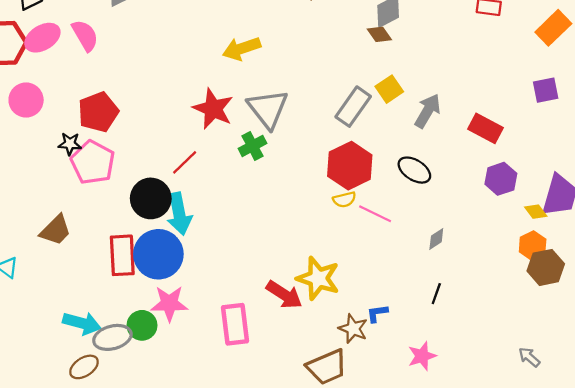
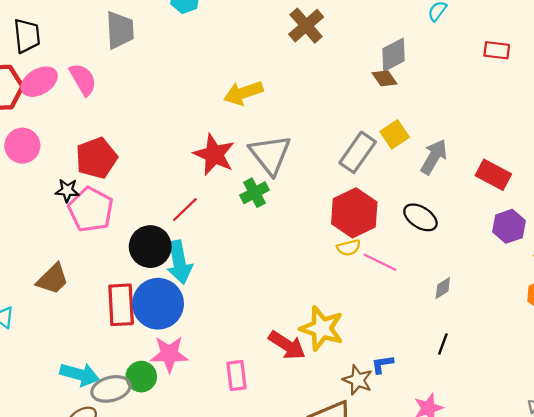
pink rectangle: (235, 324) -> (237, 375), size x0.7

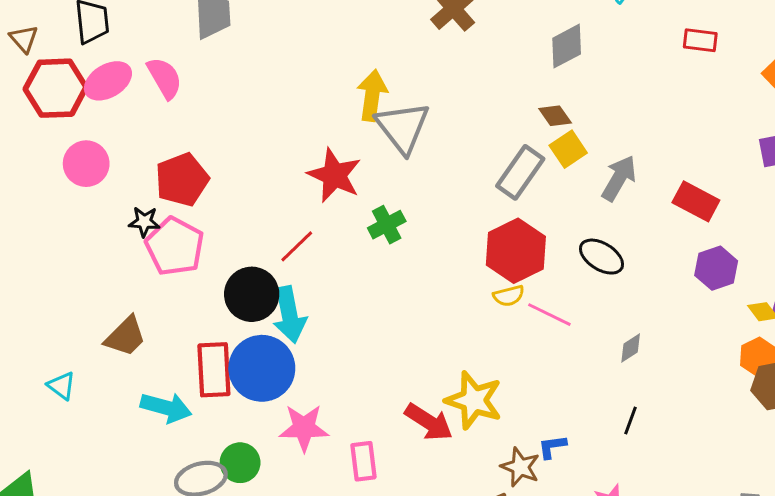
brown diamond: (385, 78) -> (555, 116), moved
yellow arrow: (243, 93) -> (372, 95), turned 117
gray triangle: (270, 155) -> (403, 127), moved
pink star: (169, 354) -> (304, 428), moved
cyan arrow: (80, 374) -> (166, 408), moved

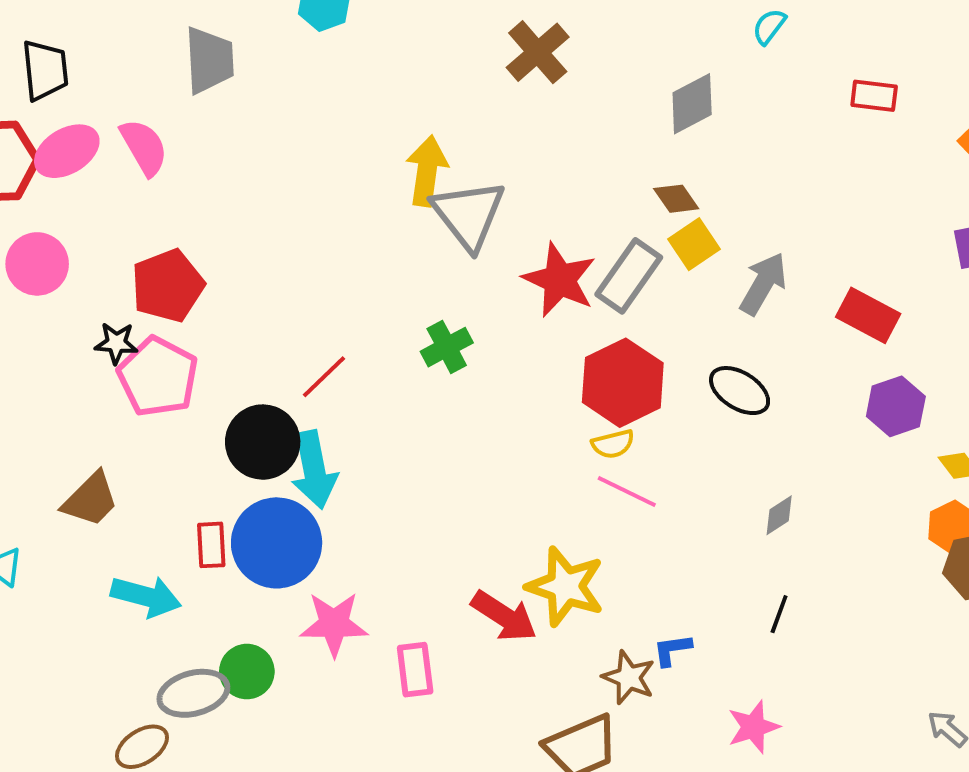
red star: (334, 175) -> (559, 280), moved
pink line: (549, 315) -> (627, 491), moved
red rectangle: (214, 370) -> (211, 545), size x0.6

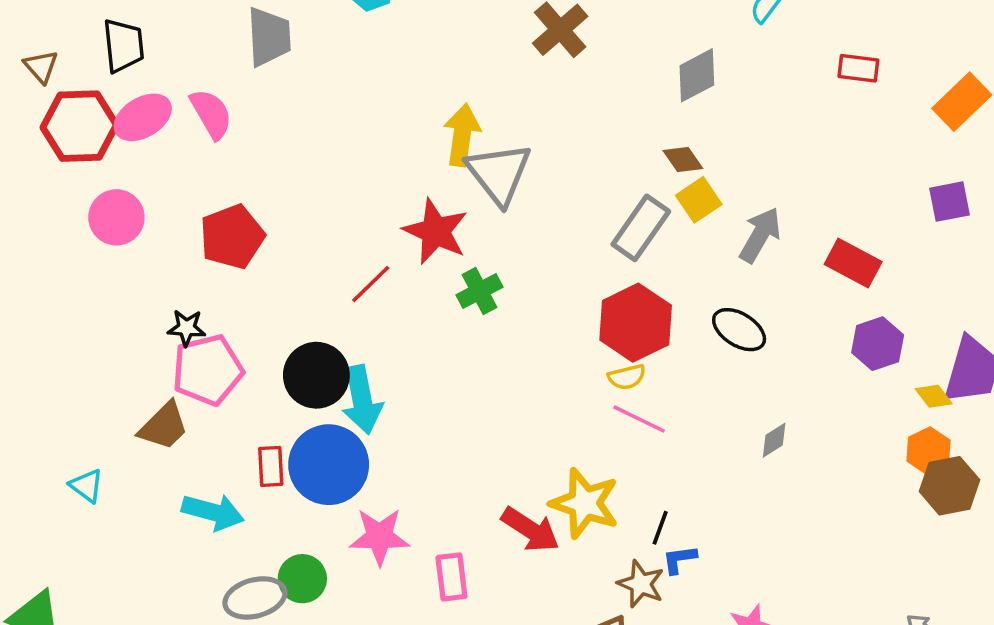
red star: (559, 280) -> (436, 231), moved
black star: (116, 343) -> (187, 328), moved
pink pentagon: (158, 377) -> (208, 370), moved, turned 30
red line: (324, 377) -> (371, 284), moved
black line: (779, 614) -> (660, 528), moved

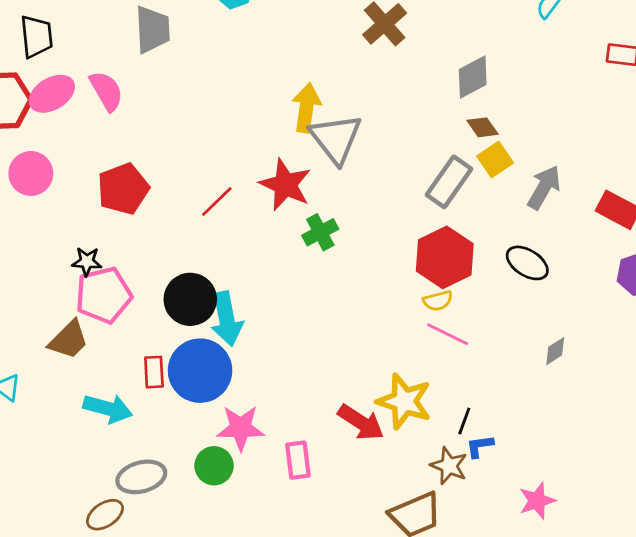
gray diamond: (697, 75) -> (473, 77), moved
red line: (371, 284) -> (217, 201), moved
green circle: (302, 579) -> (214, 466), moved

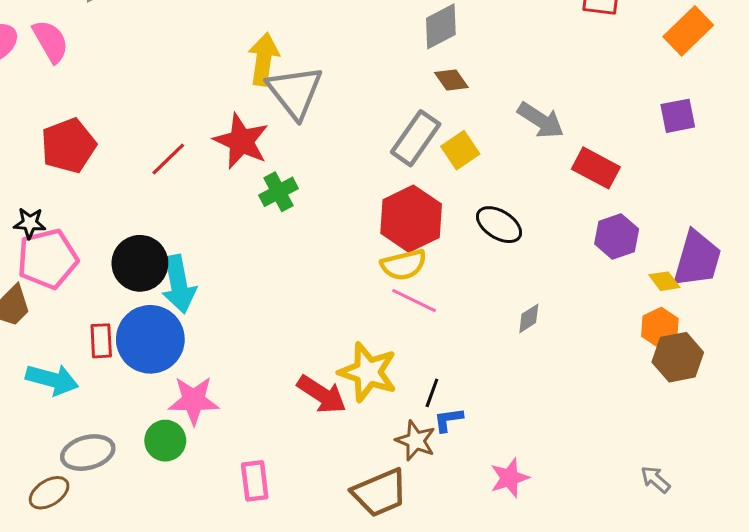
yellow square: (495, 160) -> (460, 150), moved
gray arrow: (544, 187) -> (541, 120), moved, turned 93
yellow semicircle: (438, 301) -> (404, 265), size x1.4
pink rectangle: (298, 460) -> (255, 481), moved

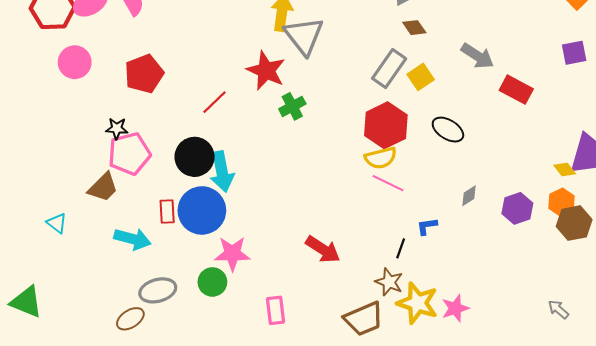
red line: (168, 159) -> (215, 102), moved
purple hexagon: (617, 236) -> (517, 208), moved
yellow star: (368, 372) -> (417, 303), moved
blue L-shape: (448, 420) -> (427, 226), moved

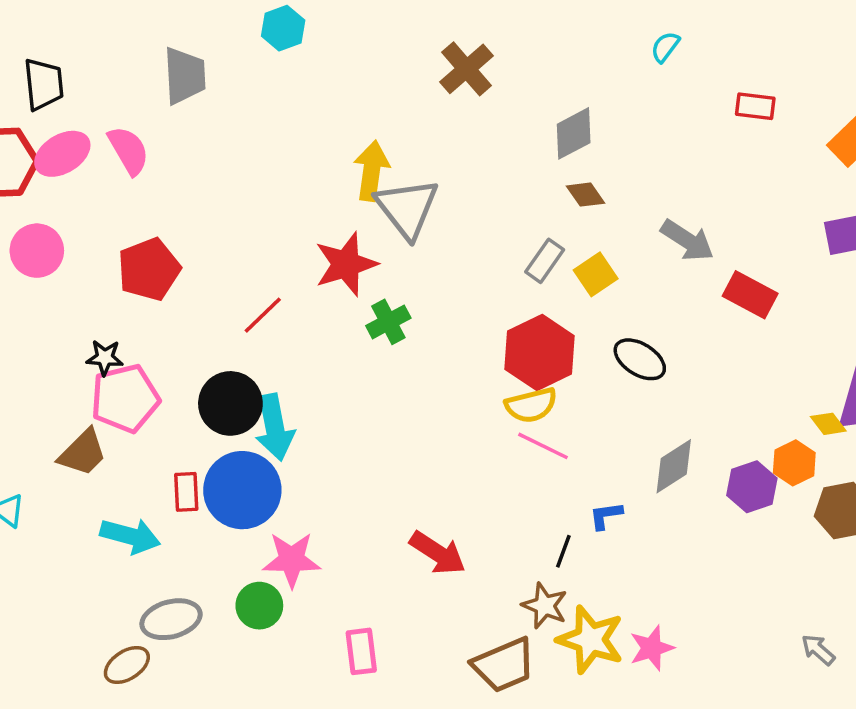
gray rectangle: (389, 69) -> (545, 261), size x0.7
red star: (266, 71) -> (346, 264), turned 30
gray diamond: (469, 196) -> (674, 466), size x1.6
orange hexagon: (562, 202) -> (794, 463), moved

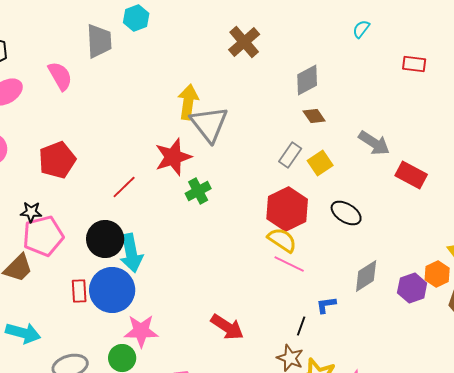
gray trapezoid: (185, 76) -> (99, 41), moved
pink semicircle: (129, 150) -> (60, 76), moved
yellow semicircle: (531, 405) -> (282, 240), turned -132
cyan arrow: (130, 536) -> (23, 333), moved

